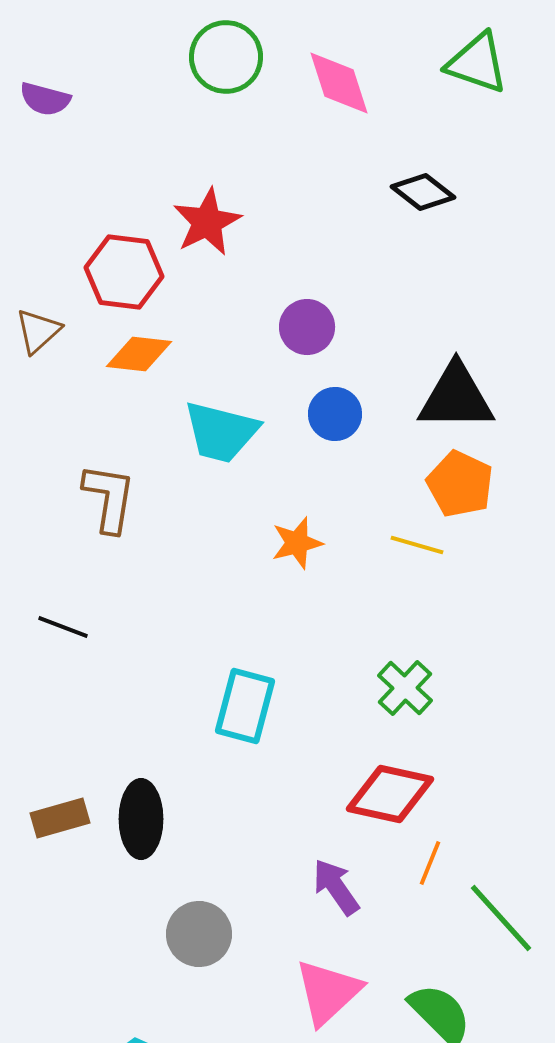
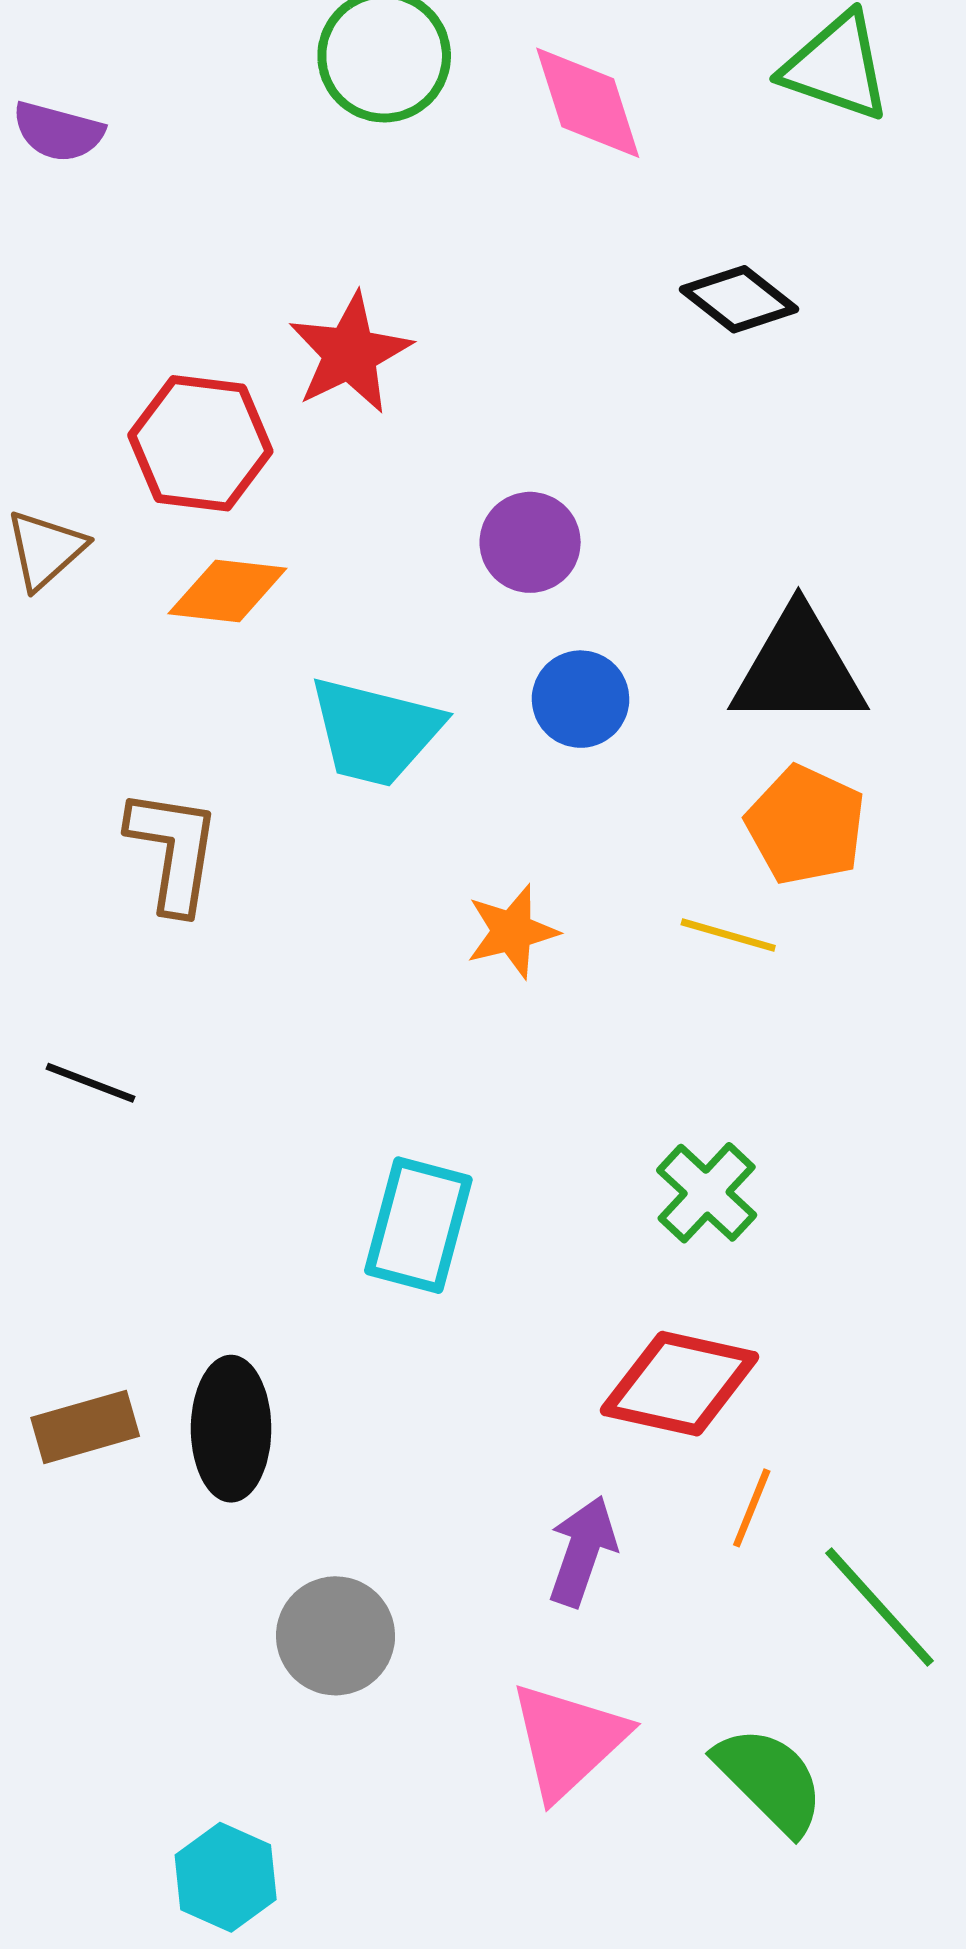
purple arrow: (336, 887) -> (582, 1551), turned 54

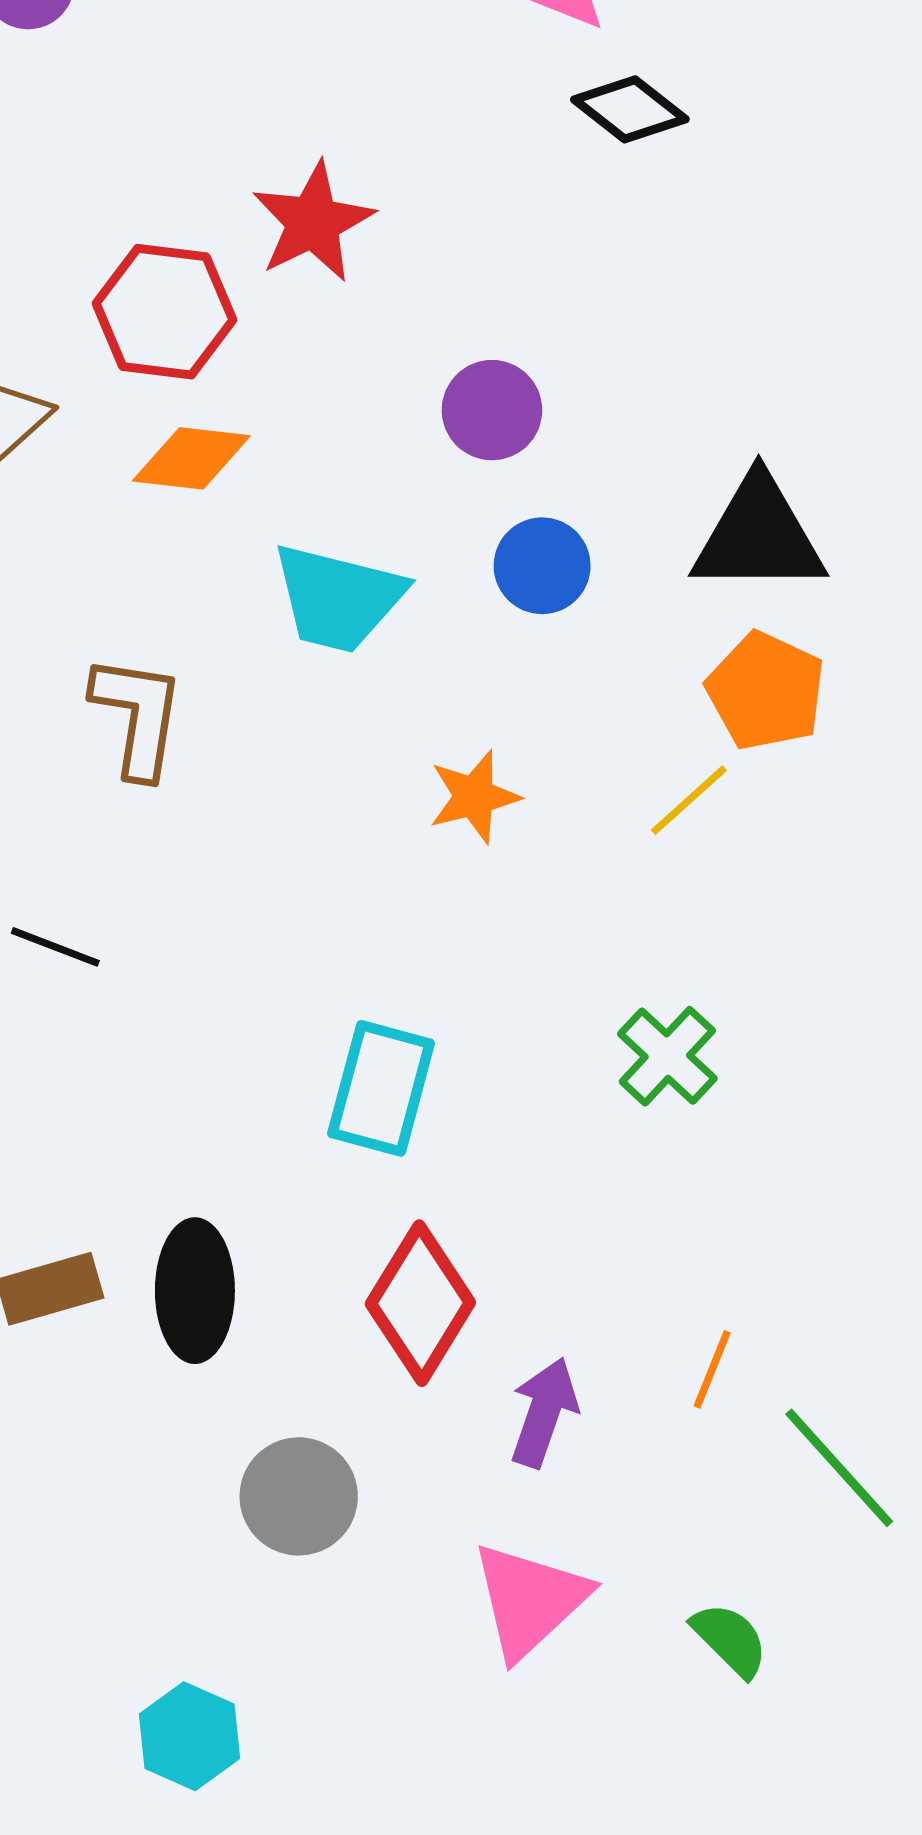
black diamond: (739, 299) -> (630, 109), moved
yellow line: (728, 935) -> (689, 800), turned -58
red diamond: (680, 1384) -> (420, 1303), moved, turned -71
green semicircle: (770, 1780) -> (730, 1640), size x0.7

